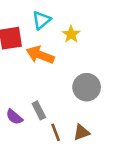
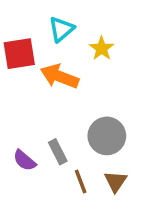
gray circle: (87, 87) -> (107, 136), moved
brown triangle: (81, 132) -> (116, 181), turned -36

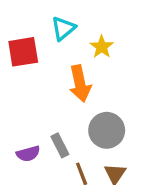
orange arrow: (60, 76) -> (80, 84), moved, turned -123
purple semicircle: (25, 160) -> (28, 154), turned -55

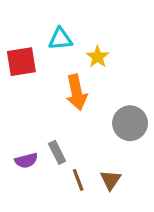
cyan triangle: (63, 28) -> (60, 39), turned 35
gray circle: (107, 130) -> (130, 123), moved

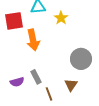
orange arrow: (77, 92) -> (33, 40), moved
brown triangle: (111, 180) -> (71, 85), moved

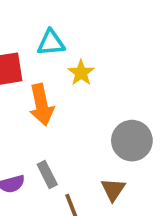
yellow star: (61, 18) -> (81, 73), moved

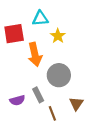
gray circle: (132, 141) -> (59, 75), moved

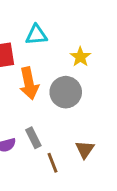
yellow star: (58, 36) -> (80, 57), moved
gray circle: (59, 75) -> (66, 92), moved

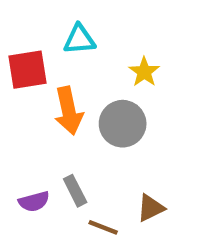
brown triangle: (85, 149) -> (151, 208), turned 30
brown line: (52, 163) -> (103, 227), turned -48

